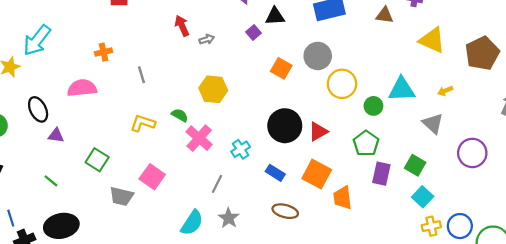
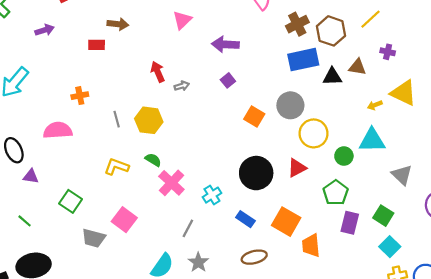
black triangle: (275, 16) -> (332, 77), moved
yellow hexagon: (213, 89) -> (149, 120), moved
yellow arrow: (445, 91) -> (375, 105), moved
red triangle: (318, 132) -> (297, 168), moved
brown ellipse: (285, 211) -> (254, 257), turned -30

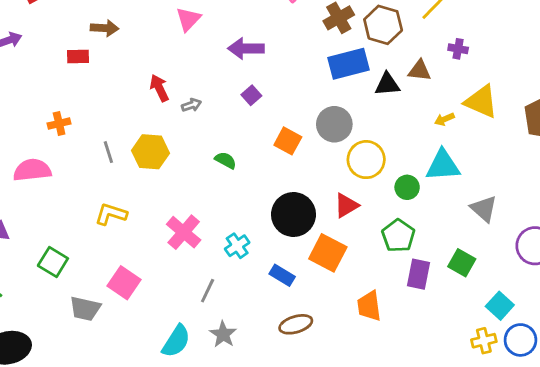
green semicircle: (153, 160) -> (226, 160), moved
orange square: (286, 222) -> (328, 253), moved
cyan square: (390, 247) -> (500, 306), moved

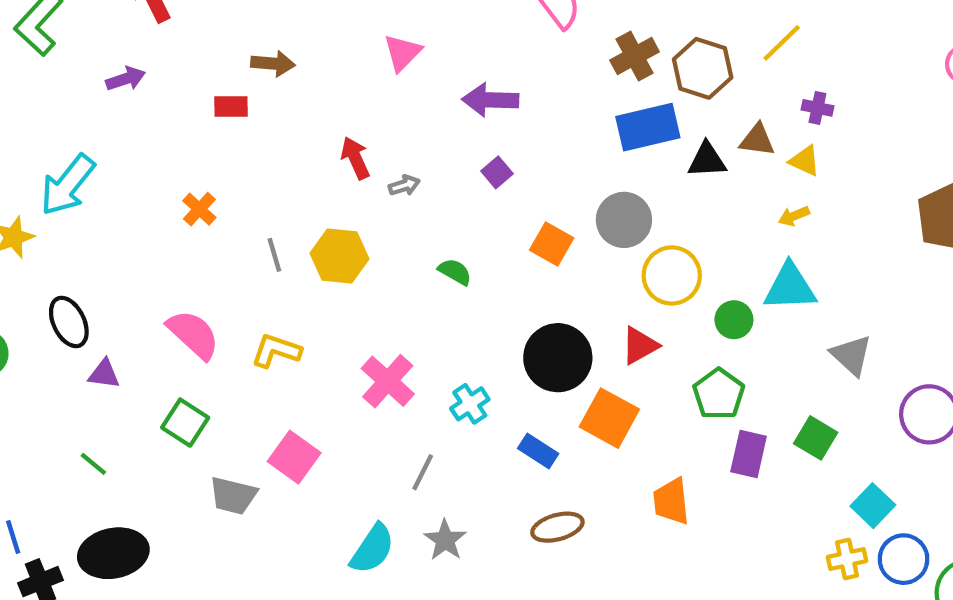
yellow triangle: (481, 102) -> (805, 161), moved, size x0.6
orange cross: (59, 123) -> (199, 209), turned -35
pink semicircle: (32, 170) -> (193, 334), moved, turned 48

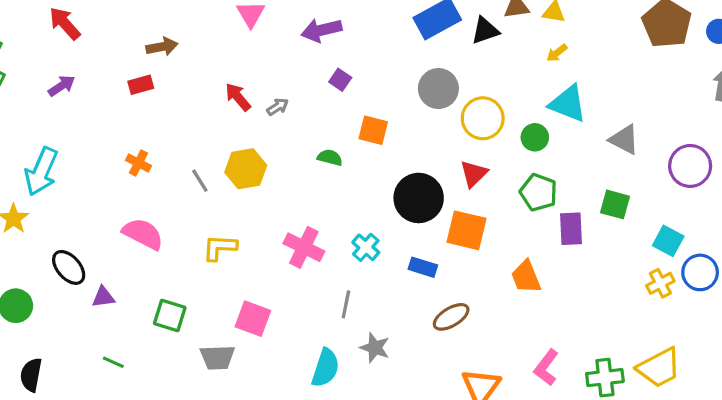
orange square: (552, 244) -> (373, 130), moved
cyan triangle: (790, 287) -> (568, 104), turned 39
pink semicircle: (193, 334) -> (143, 234), moved

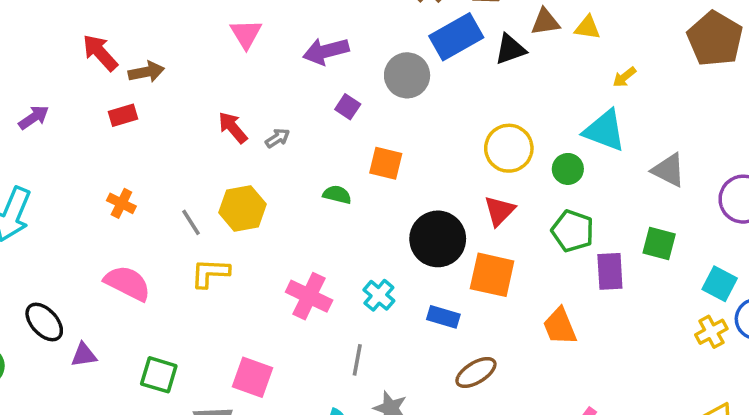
red arrow: (65, 23) -> (100, 53), moved
yellow arrow: (557, 53) -> (624, 77), moved
gray circle: (438, 89) -> (407, 75), moved
yellow L-shape: (220, 247) -> (210, 273), moved

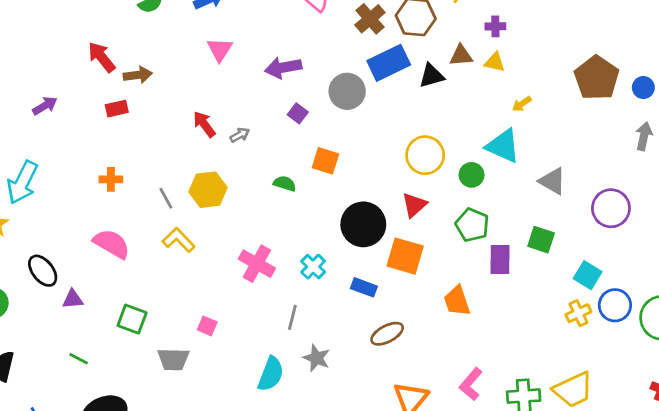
orange cross: (121, 203) -> (111, 179), turned -30
yellow L-shape: (210, 273) -> (179, 240), turned 40
pink square: (252, 377) -> (207, 326), size x0.6

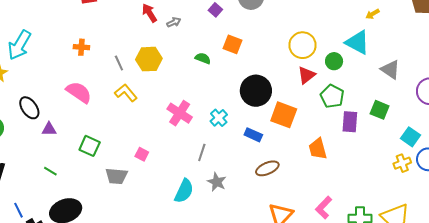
red triangle: (414, 205) -> (306, 75), moved

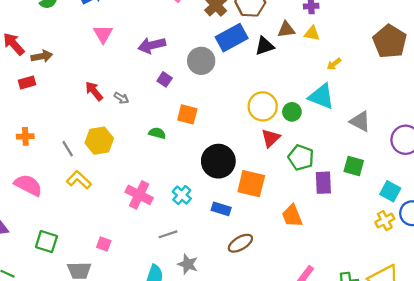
gray arrow: (174, 22) -> (121, 98), turned 64
green circle: (334, 61) -> (292, 112), moved
gray line: (202, 152) -> (168, 234), turned 60

